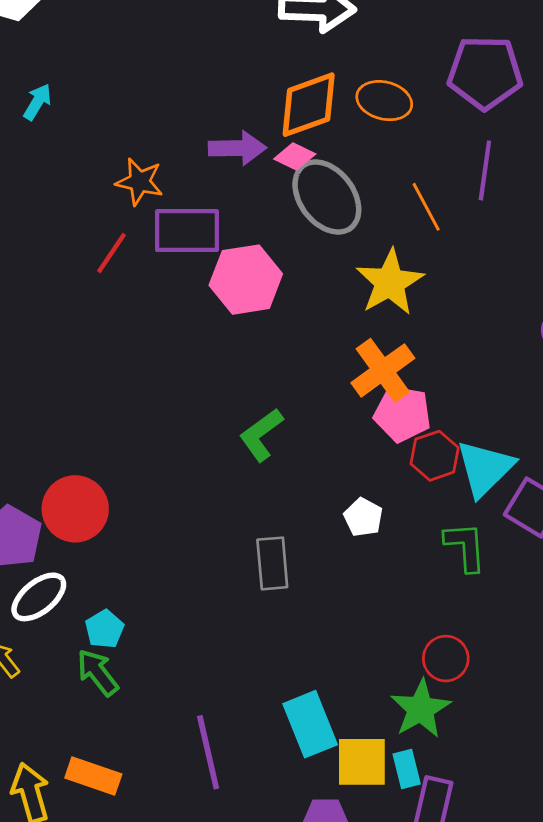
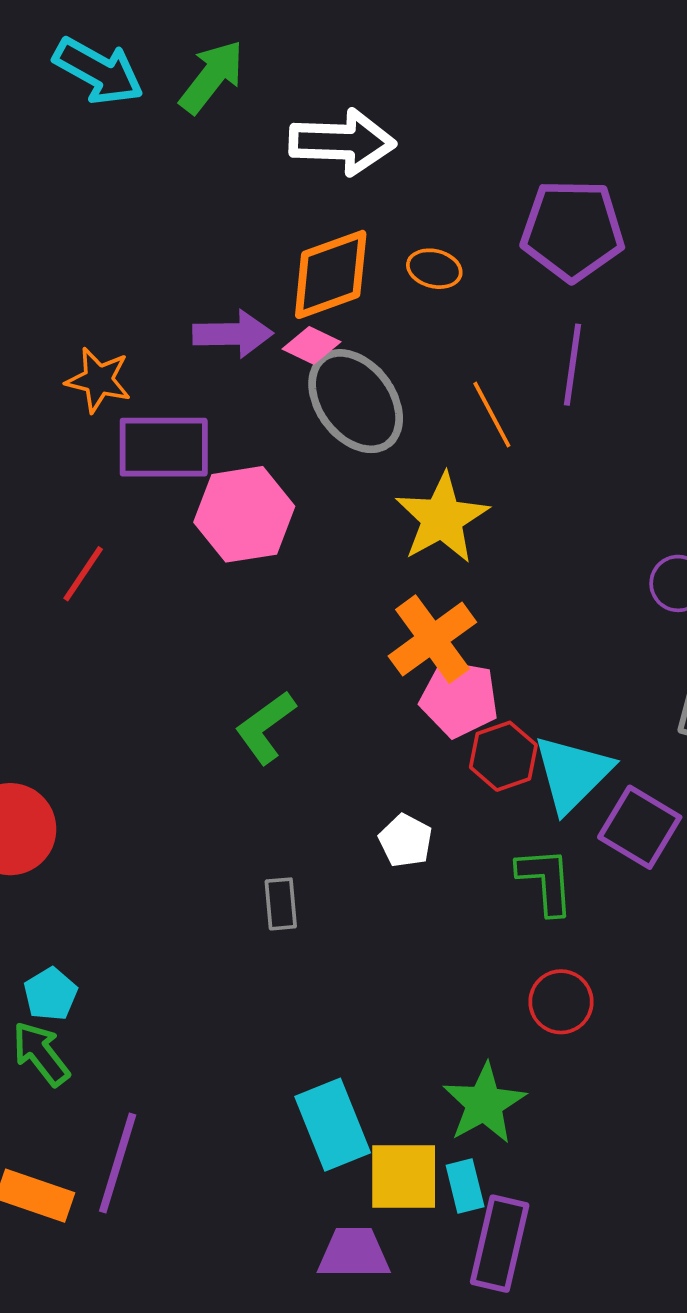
orange ellipse: (384, 101) -> (434, 269), size x0.7
red line: (112, 253) -> (83, 574), moved
gray rectangle: (272, 563) -> (281, 904), size x0.7
red circle: (446, 659) -> (561, 1002), moved
purple line: (208, 752) -> (118, 1163), moved, turned 30

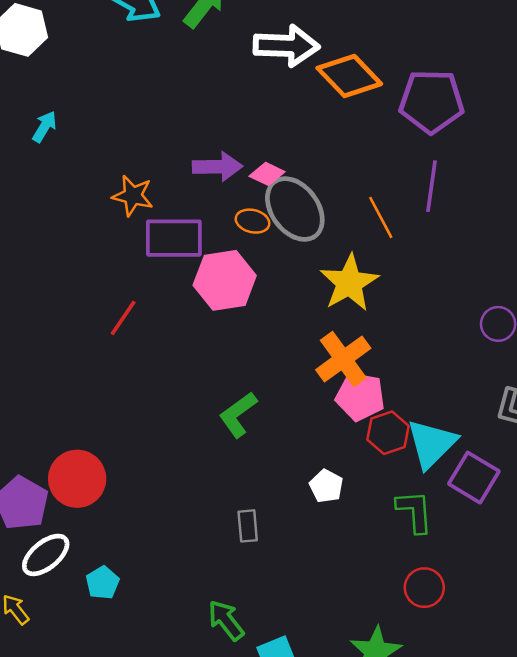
orange ellipse: (434, 269) -> (253, 221), moved
orange diamond: (331, 274) -> (349, 76), moved, turned 66
green arrow: (41, 1054) -> (226, 620), moved

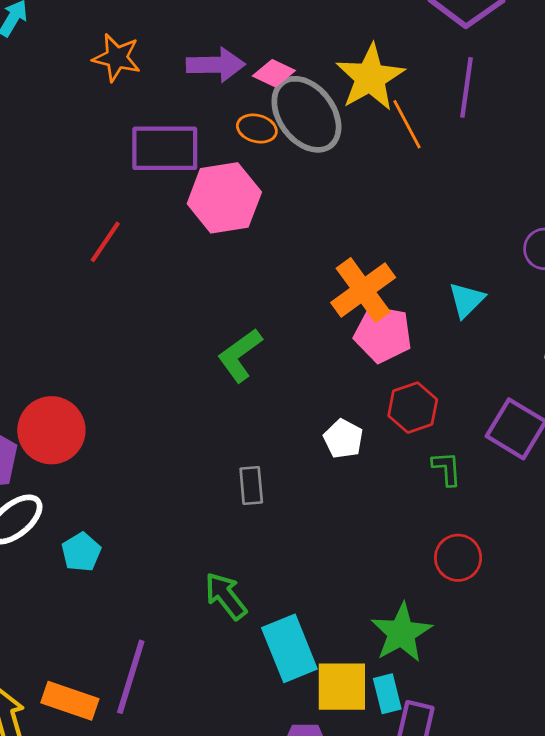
orange star: (133, 196) -> (117, 58), moved
yellow star: (349, 283) -> (370, 77), moved
red hexagon: (388, 433) -> (413, 408), moved
cyan triangle: (432, 444) -> (467, 300), moved, size x0.6
green L-shape: (415, 511) -> (447, 469), size x0.7

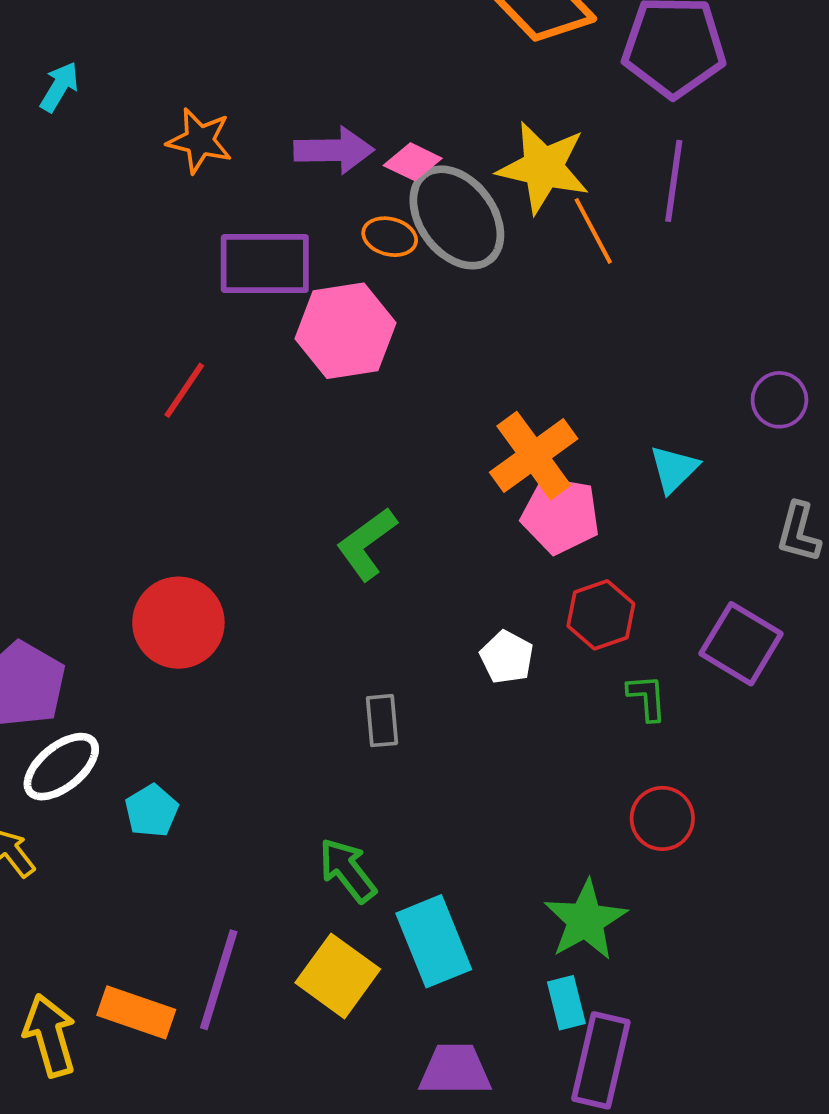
yellow star: (370, 77) -> (543, 168), turned -30
red circle: (51, 430) -> (178, 623), moved
yellow square: (342, 687) -> (338, 976), moved, turned 36

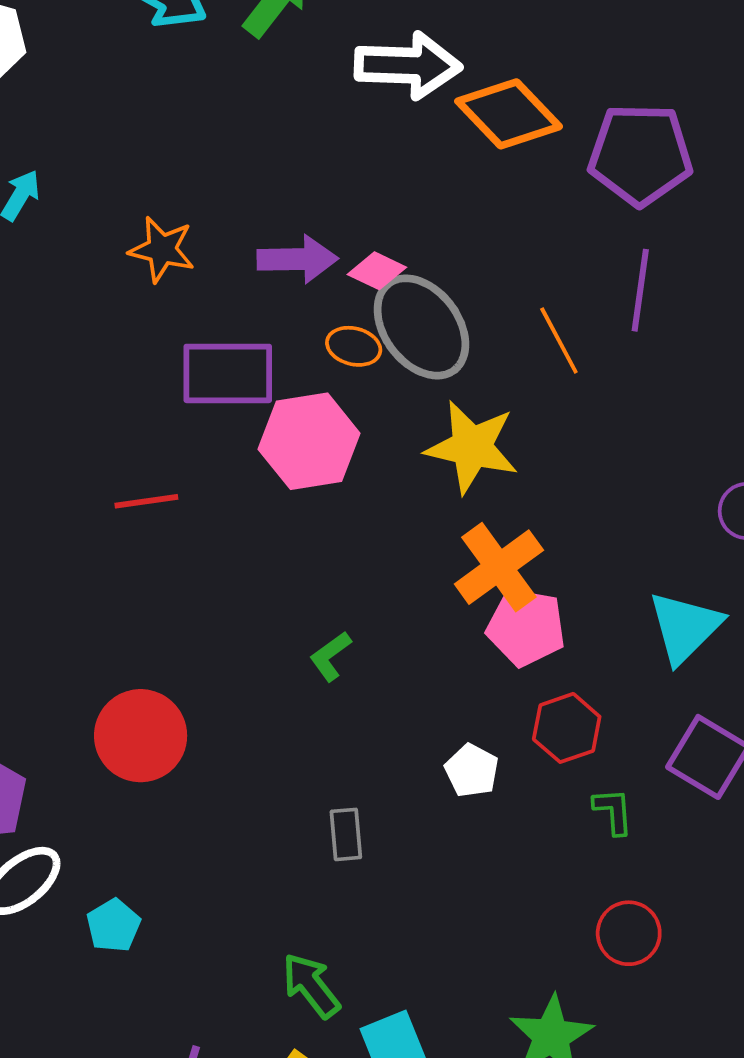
yellow star: (543, 168) -> (472, 447), moved
red line: (184, 390) -> (146, 501), turned 48
cyan triangle: (674, 469) -> (685, 627), moved, size x1.5
green L-shape: (367, 544) -> (330, 656), size x0.7

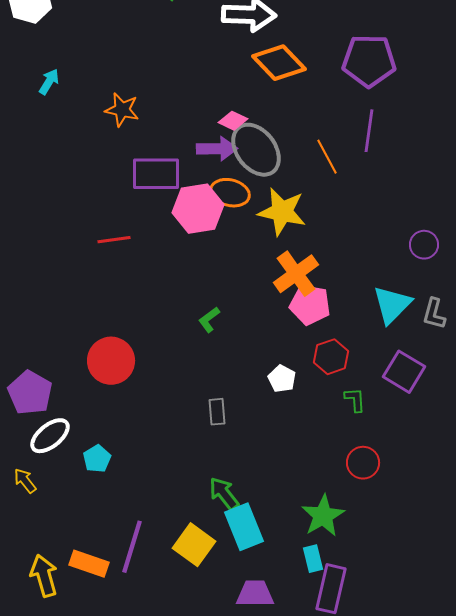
orange diamond: (509, 114) -> (279, 63), moved
purple arrow: (297, 259) -> (217, 149), moved
orange ellipse: (354, 346) -> (230, 193), moved, size x1.4
green arrow: (311, 986) -> (224, 494), moved

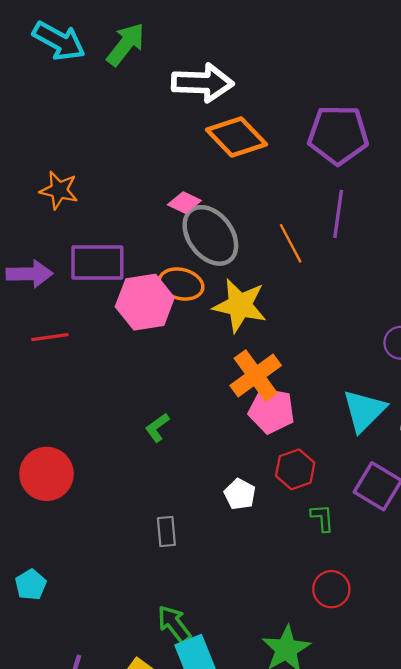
purple arrow: (217, 149) -> (30, 274), moved

